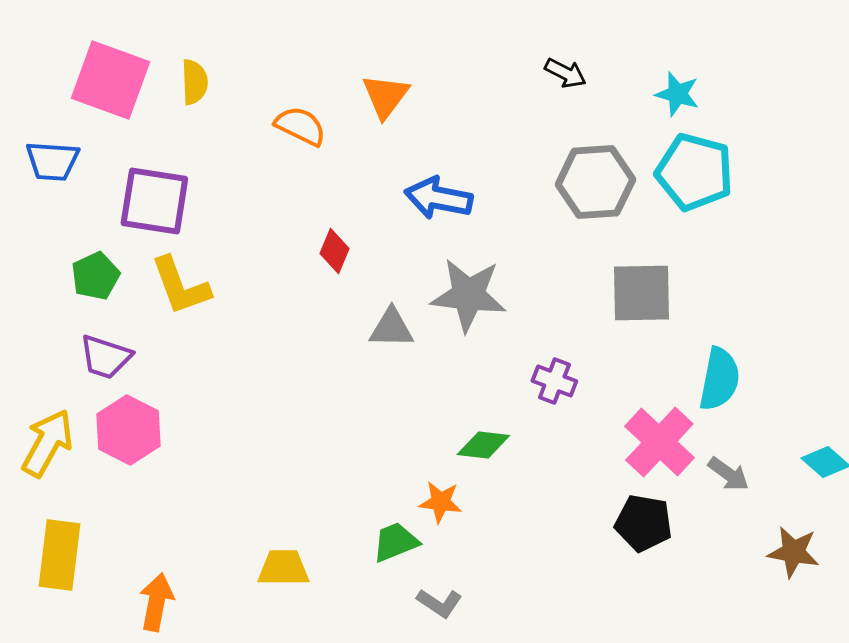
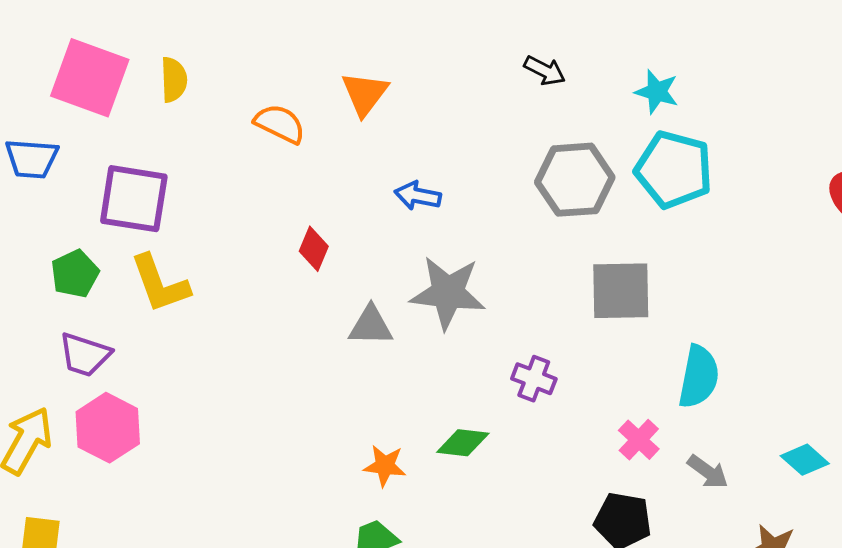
blue arrow: (438, 198) -> (418, 196), size x0.7
pink cross: (659, 442) -> (639, 440), size x0.6
orange star: (440, 502) -> (385, 466), moved

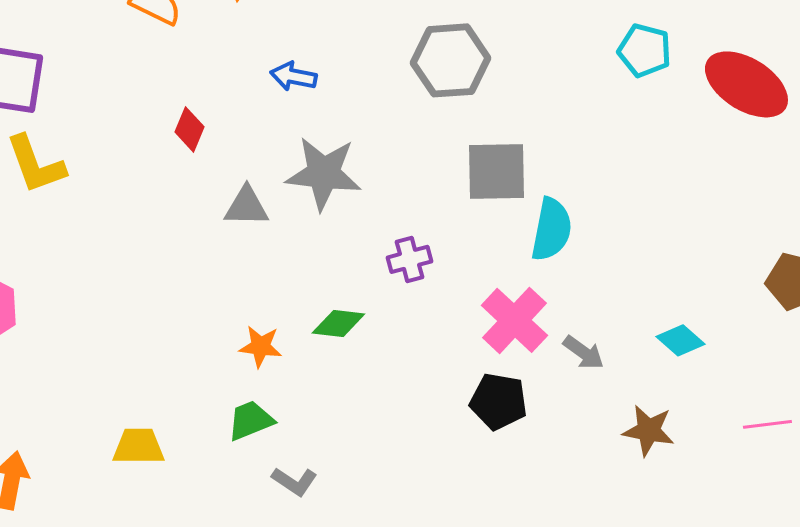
cyan pentagon: (674, 170) -> (644, 50), moved, size x0.7
cyan semicircle: (699, 377) -> (551, 229), moved
purple cross: (534, 379) -> (409, 259), turned -36
pink cross: (639, 440) -> (514, 320), size x1.6

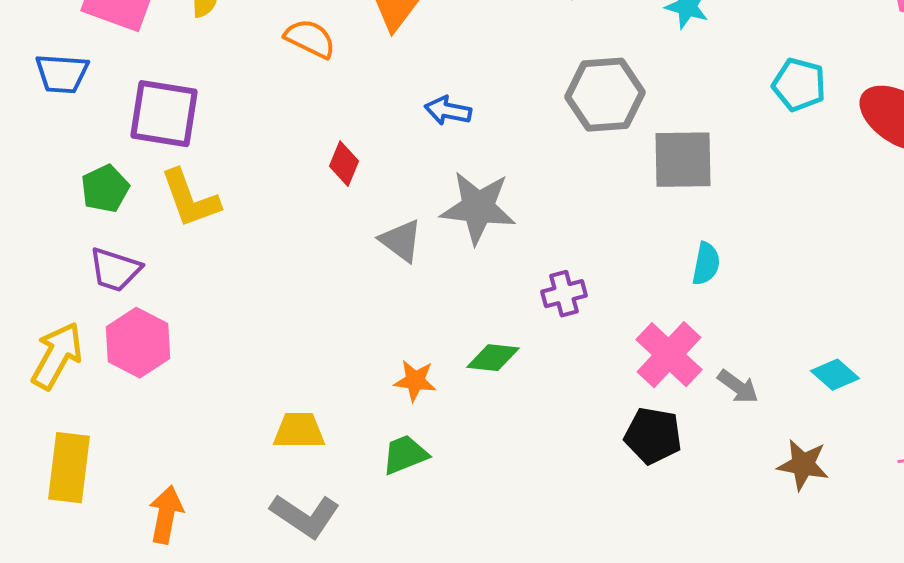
gray square: (496, 171) -> (683, 160), moved
gray triangle: (246, 206) -> (401, 241), turned 36
cyan semicircle: (551, 229) -> (706, 264), size x0.7
yellow trapezoid: (138, 446) -> (299, 431), moved
gray L-shape: (294, 481) -> (305, 516), moved, size x1.5

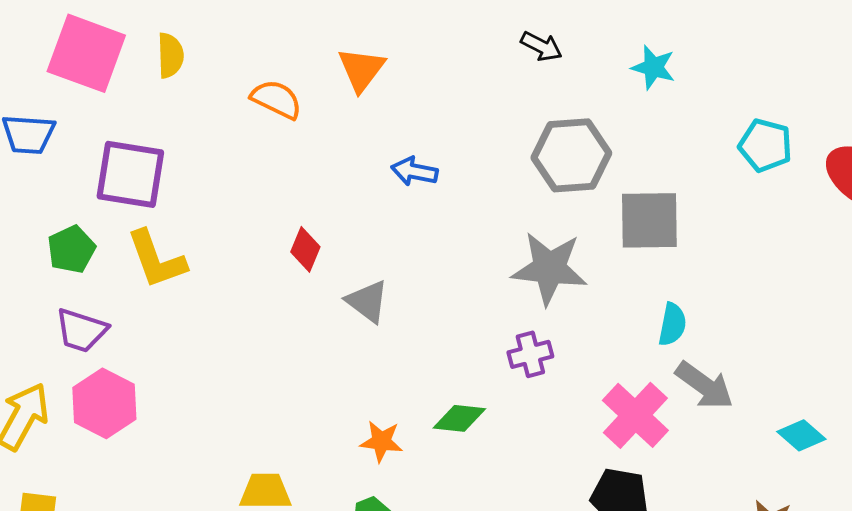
red diamond: (344, 164) -> (305, 249), moved
gray star: (478, 208) -> (549, 268), moved
gray arrow: (738, 387) -> (704, 385), moved, size x1.4

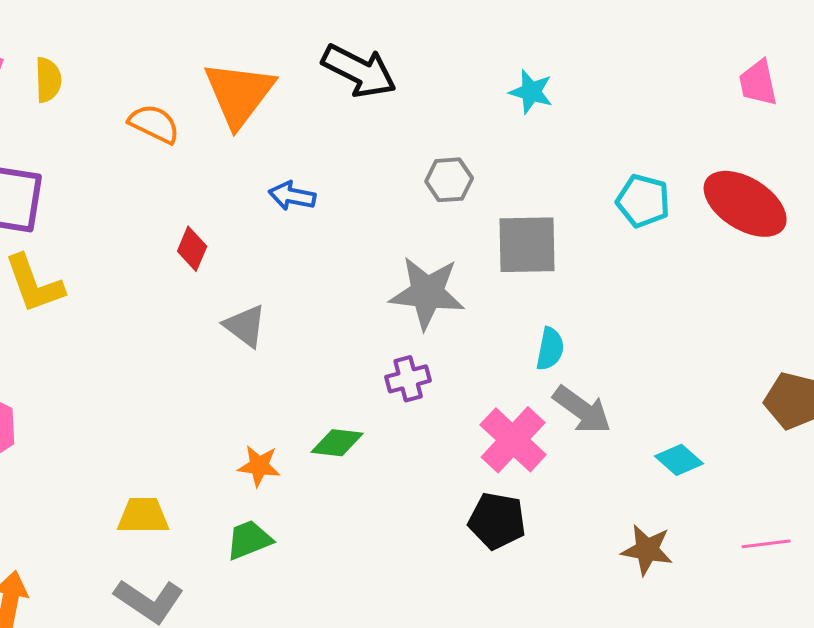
black arrow: (541, 46) -> (359, 71), moved, size x1.8
orange triangle: (361, 69) -> (239, 94), size x1.5
cyan pentagon: (765, 145) -> (643, 201), moved
gray hexagon: (571, 155) -> (449, 180), size x0.6
red diamond: (305, 249) -> (192, 249), moved

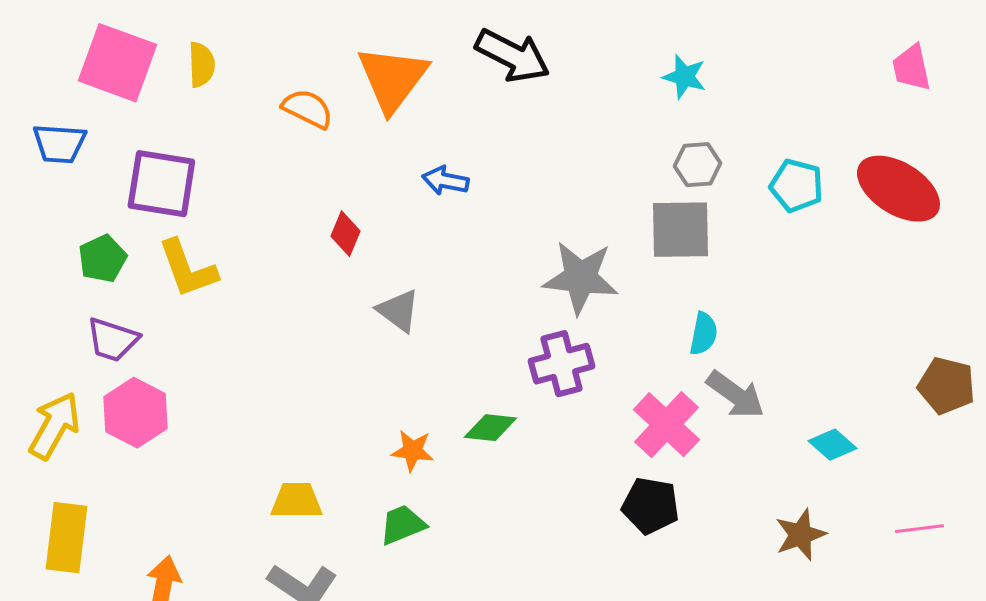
gray hexagon: (449, 180) -> (697, 165), moved
purple cross: (408, 379) -> (561, 364), size x1.4
brown star: (647, 550) -> (800, 535), turned -30

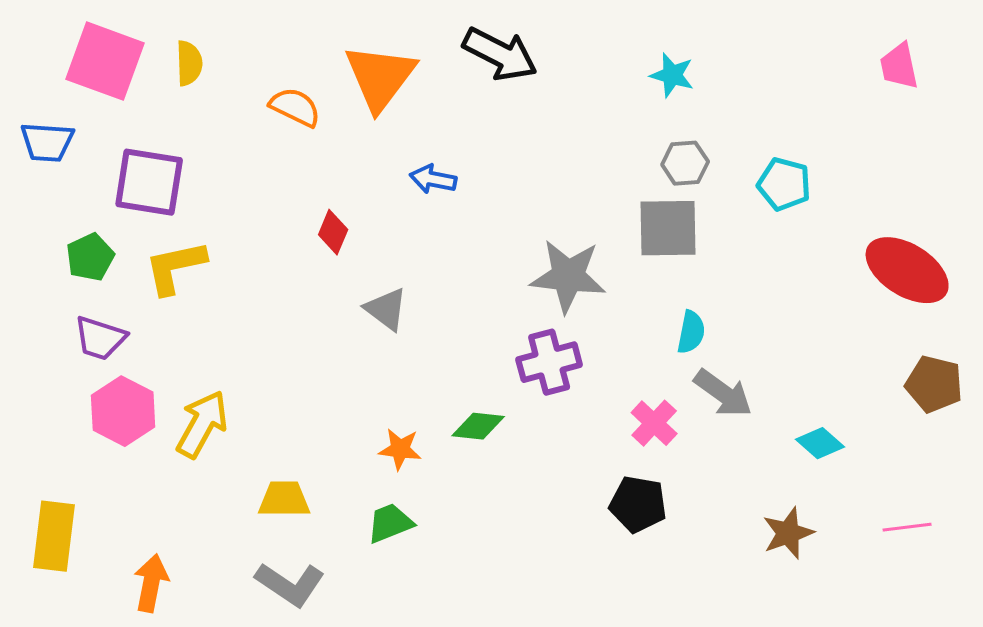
red ellipse: (898, 189) -> (907, 270), moved
yellow L-shape: (187, 269) -> (175, 267), turned 98
pink cross: (666, 425) -> (654, 423), size x0.7
yellow arrow: (54, 426) -> (202, 424), moved

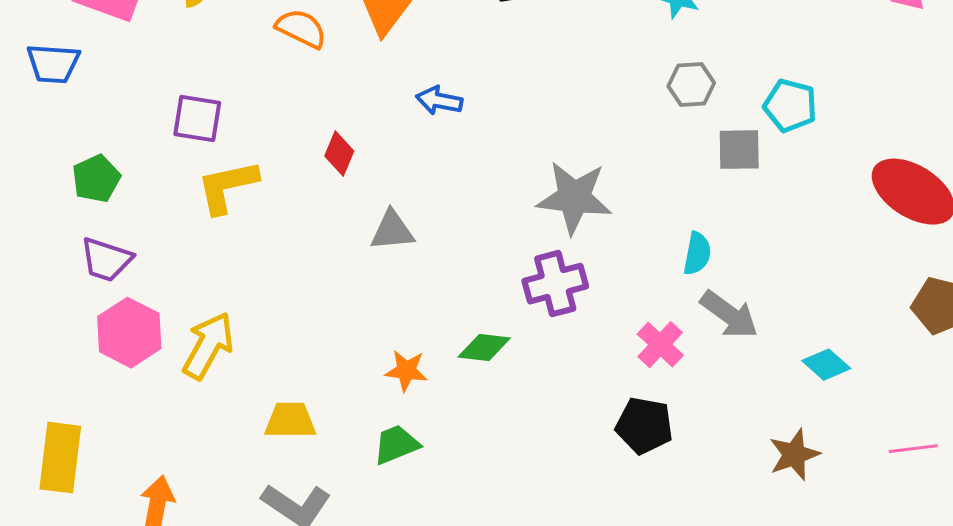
purple square: (149, 182) -> (197, 119), moved, size x0.7
gray square: (668, 228) -> (739, 150), moved, size x0.7
yellow L-shape: (175, 267) -> (227, 187), moved
gray triangle: (386, 309) -> (392, 231), turned -42

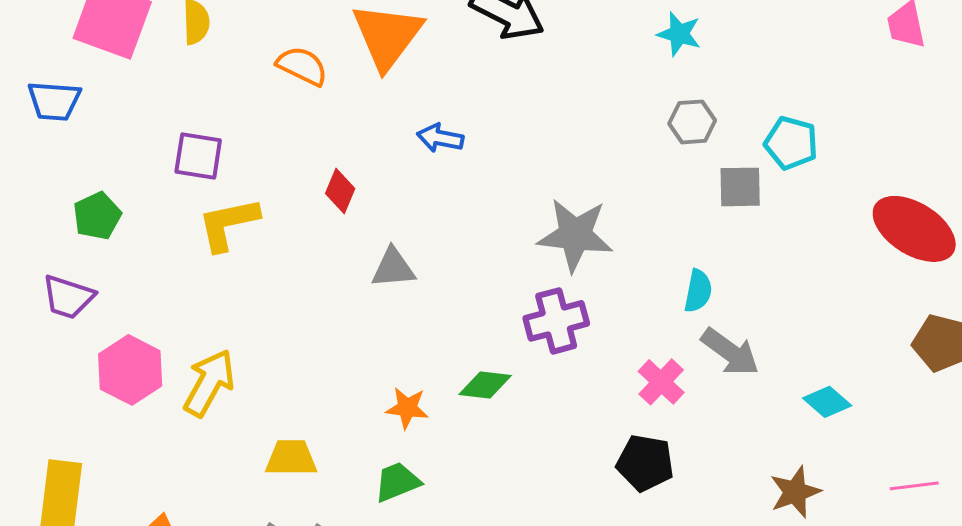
purple trapezoid: (106, 260) -> (68, 297), moved

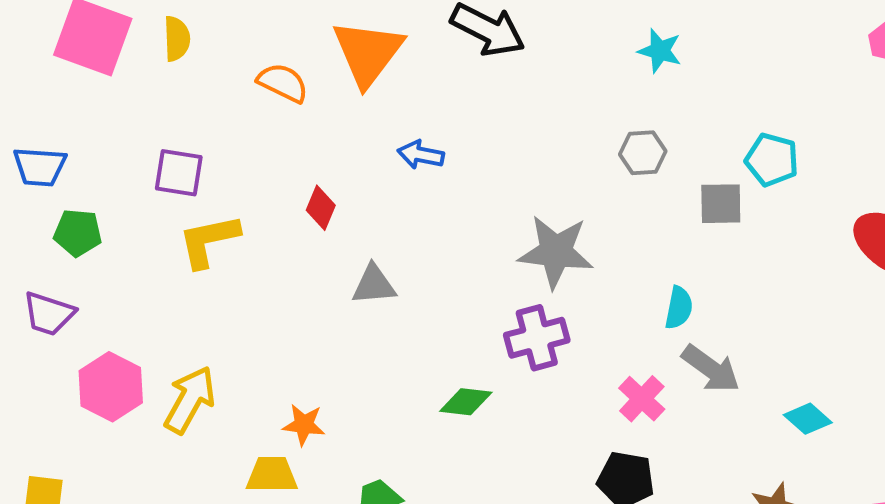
blue trapezoid: (54, 101) -> (40, 167), moved
gray hexagon: (692, 122) -> (643, 153), moved
green pentagon: (97, 216) -> (78, 233), turned 30
orange star: (407, 408) -> (304, 425), moved

